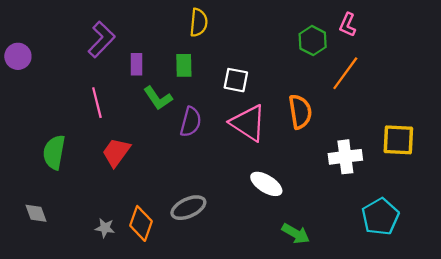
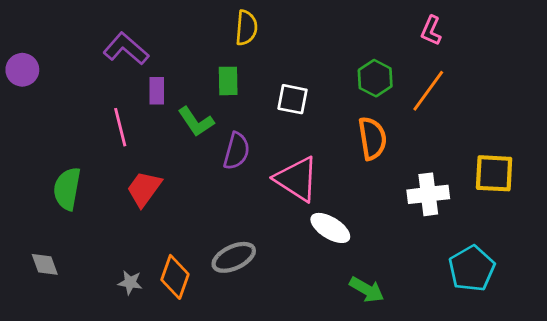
purple L-shape: (101, 39) -> (126, 49), turned -93
green hexagon: (313, 41) -> (375, 78), moved
purple rectangle: (136, 64) -> (157, 91), moved
pink triangle: (248, 123) -> (297, 179), moved

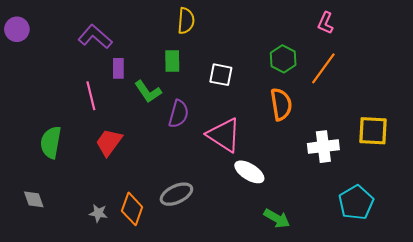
purple circle: (22, 70) -> (17, 29), moved

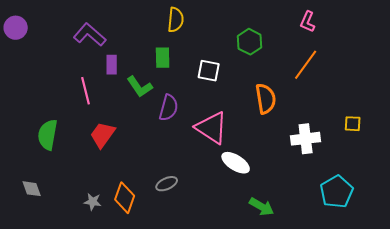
green hexagon: (283, 59) -> (250, 42), moved
yellow square: (373, 131) -> (353, 124), size x0.6
gray ellipse: (176, 194) -> (167, 184), size x0.7

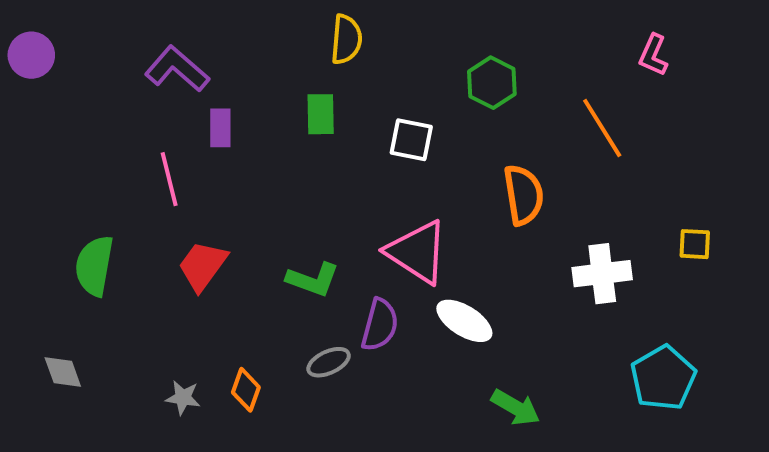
pink L-shape: (308, 22) -> (653, 55), moved
orange line: (306, 65) -> (602, 128), turned -68
green L-shape: (140, 87) -> (313, 280), moved, turned -36
purple semicircle: (169, 108) -> (380, 325), moved
orange diamond: (125, 198) -> (246, 390), size x0.7

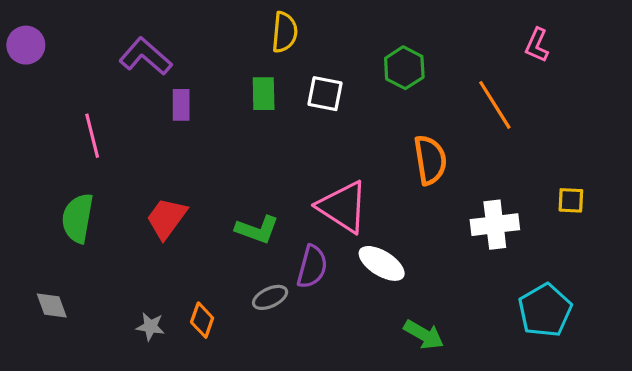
white square: (411, 140) -> (325, 94), moved
pink line: (169, 179) -> (92, 136), moved

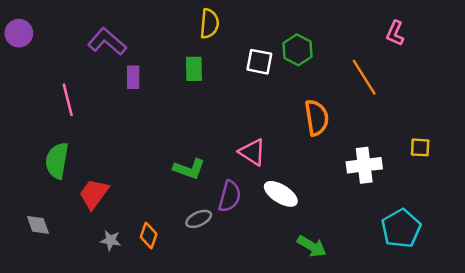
white square: (325, 94) -> (259, 62), moved
pink triangle: (343, 207) -> (252, 152), size x0.7
red trapezoid: (167, 218) -> (94, 194), moved

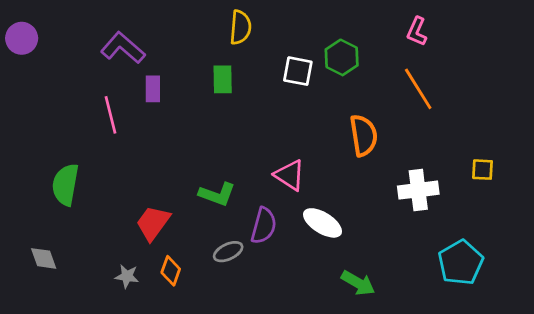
pink L-shape: (395, 33) -> (417, 31), moved
pink line: (68, 100) -> (111, 115), moved
red trapezoid: (94, 194) -> (153, 223), moved

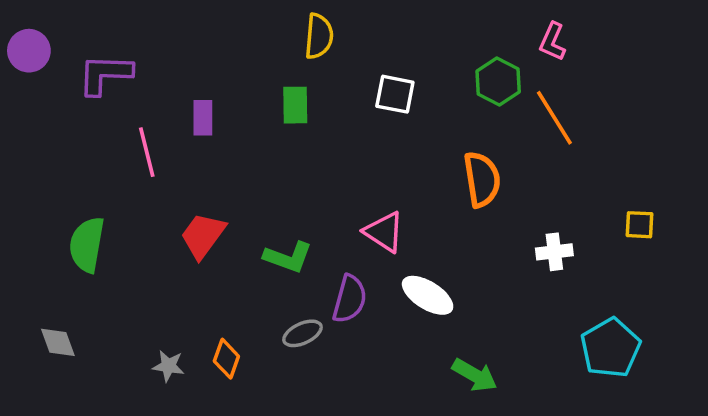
purple L-shape: (123, 48) -> (105, 74), moved, turned -39
green hexagon: (342, 57) -> (498, 82), moved
white cross: (418, 190) -> (554, 252), size x0.7
red trapezoid: (153, 223) -> (203, 236), moved

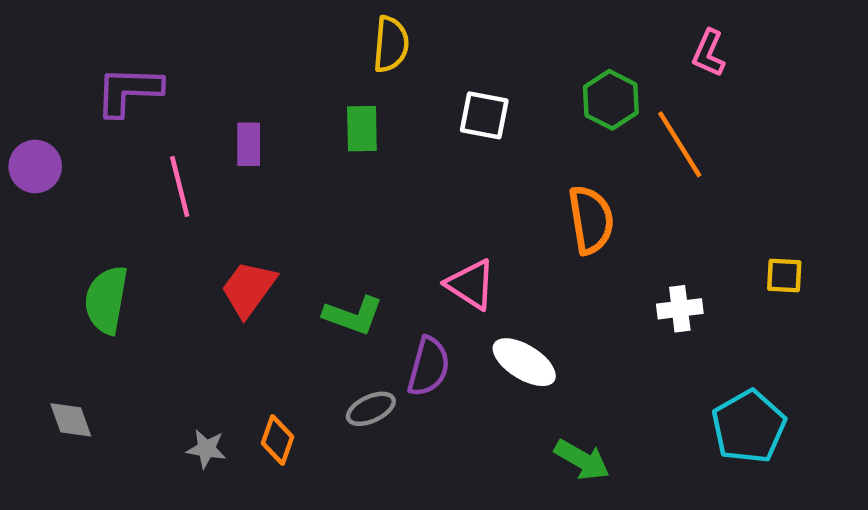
pink L-shape: (553, 42) -> (709, 53), moved
purple circle: (29, 51) -> (35, 167), moved

